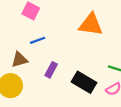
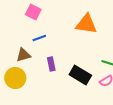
purple rectangle: (51, 70) -> (51, 64), turned -40

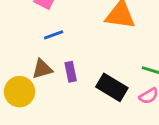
brown triangle: (23, 55) -> (42, 69), moved

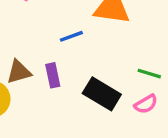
blue line: (54, 35) -> (71, 36), moved

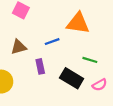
brown triangle: (19, 72) -> (19, 47), moved
green line: (149, 74) -> (90, 60), moved

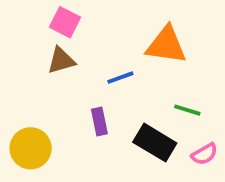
brown triangle: (19, 47) -> (61, 60), moved

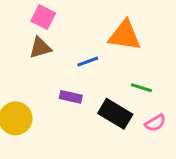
purple rectangle: (99, 122) -> (71, 97), turned -65

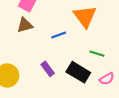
orange triangle: (125, 35) -> (85, 16), turned 45
purple rectangle: (71, 97) -> (48, 69), moved, turned 40

